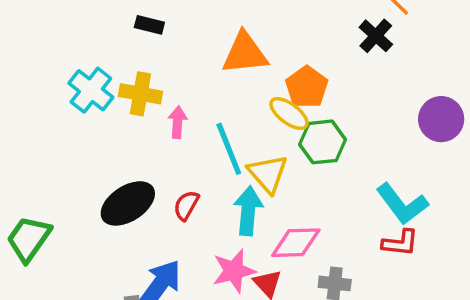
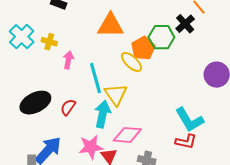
yellow cross: (140, 94) -> (49, 42), size x0.7
green hexagon: (323, 142) -> (161, 37), moved

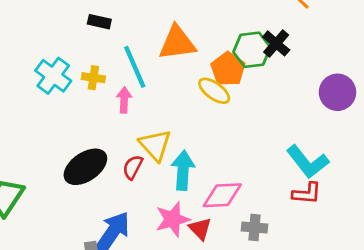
black cross: (185, 24) -> (276, 43), moved
cyan line: (95, 78) -> (135, 67), moved
yellow triangle: (116, 94) -> (155, 145), moved

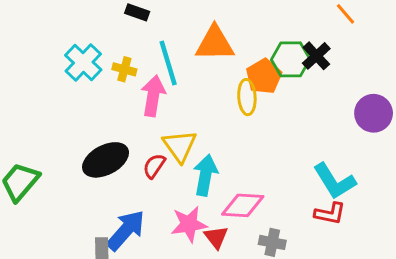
yellow ellipse: (214, 91) -> (247, 97), turned 44
pink arrow: (124, 100) -> (153, 96), size x1.5

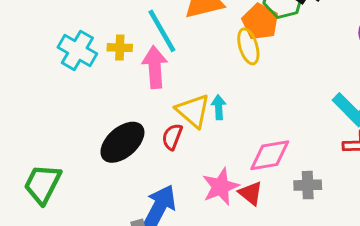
cyan arrow: (205, 175) -> (219, 107), moved, size x0.6

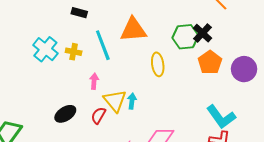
orange pentagon: (260, 22) -> (210, 62), moved
pink arrow: (155, 67) -> (94, 81), moved, size x0.6
black ellipse: (122, 142) -> (65, 114), size x0.7

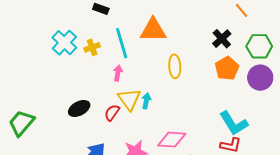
green hexagon: (185, 37) -> (259, 46), moved
yellow cross: (74, 52) -> (92, 47), turned -35
pink arrow: (94, 81) -> (118, 73), moved

